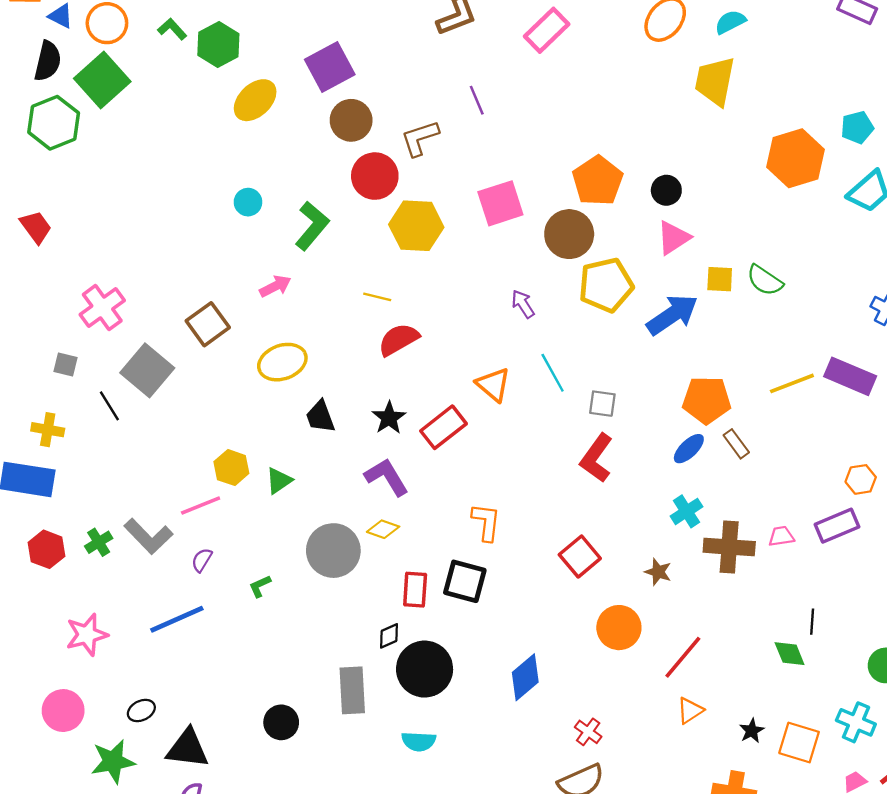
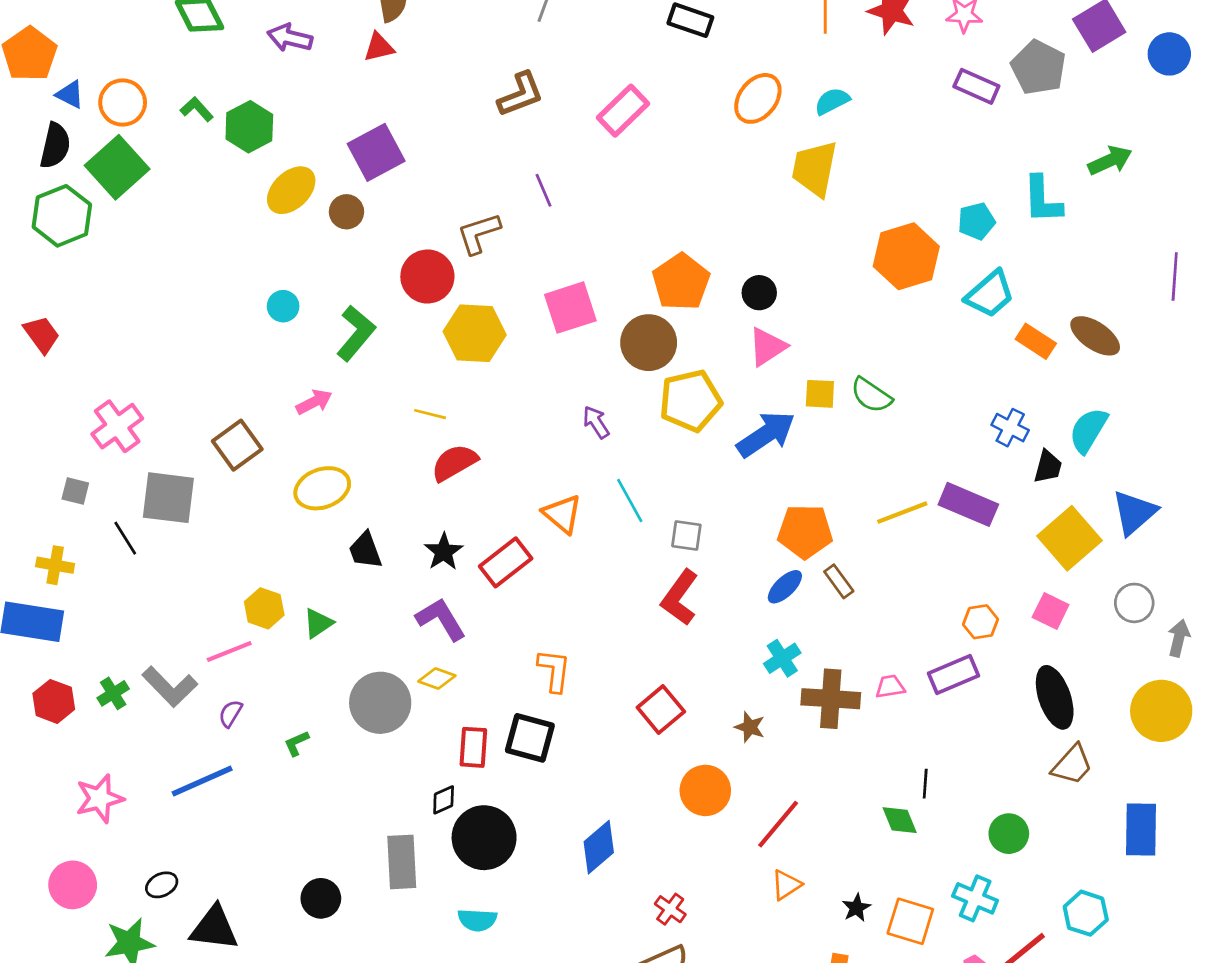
brown circle: (351, 120) -> (346, 212), moved, size x0.7
gray square: (147, 370) -> (168, 498), turned -33

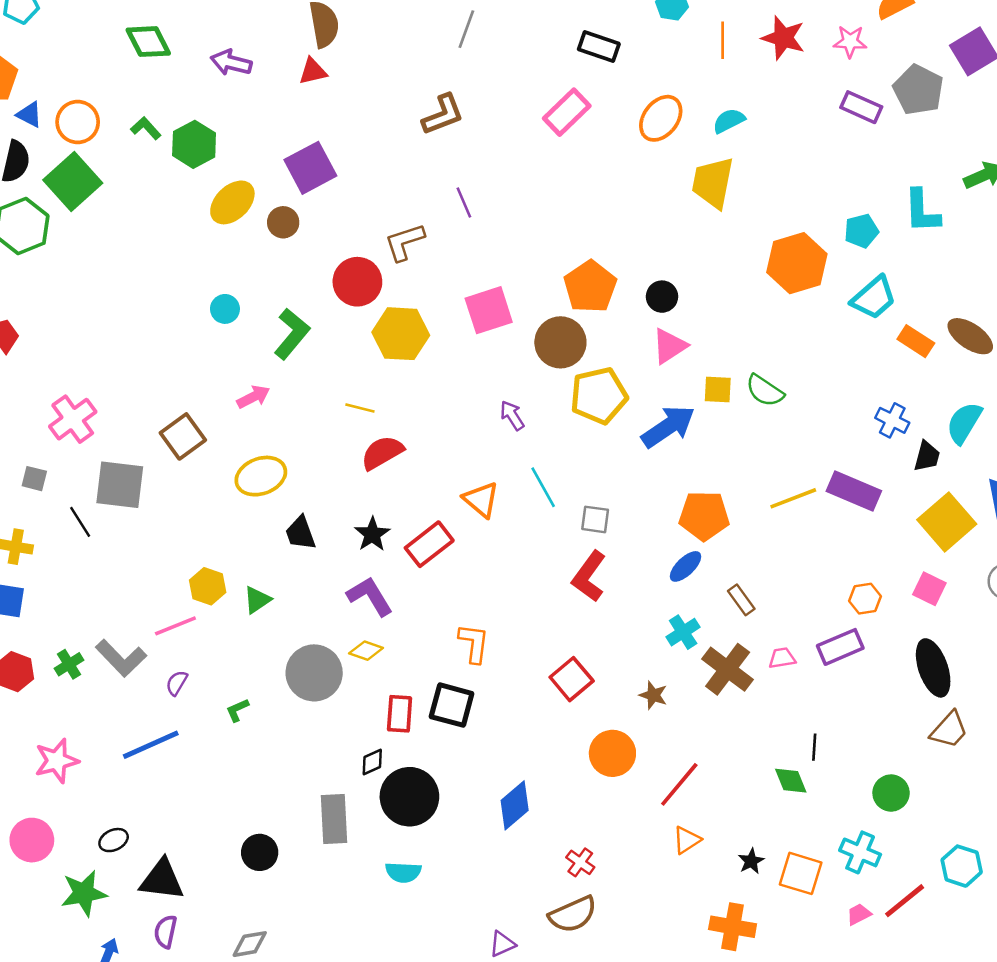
pink rectangle: (623, 111) -> (567, 112), moved
brown rectangle: (839, 581) -> (741, 600), moved
brown cross: (831, 699) -> (728, 669), turned 33

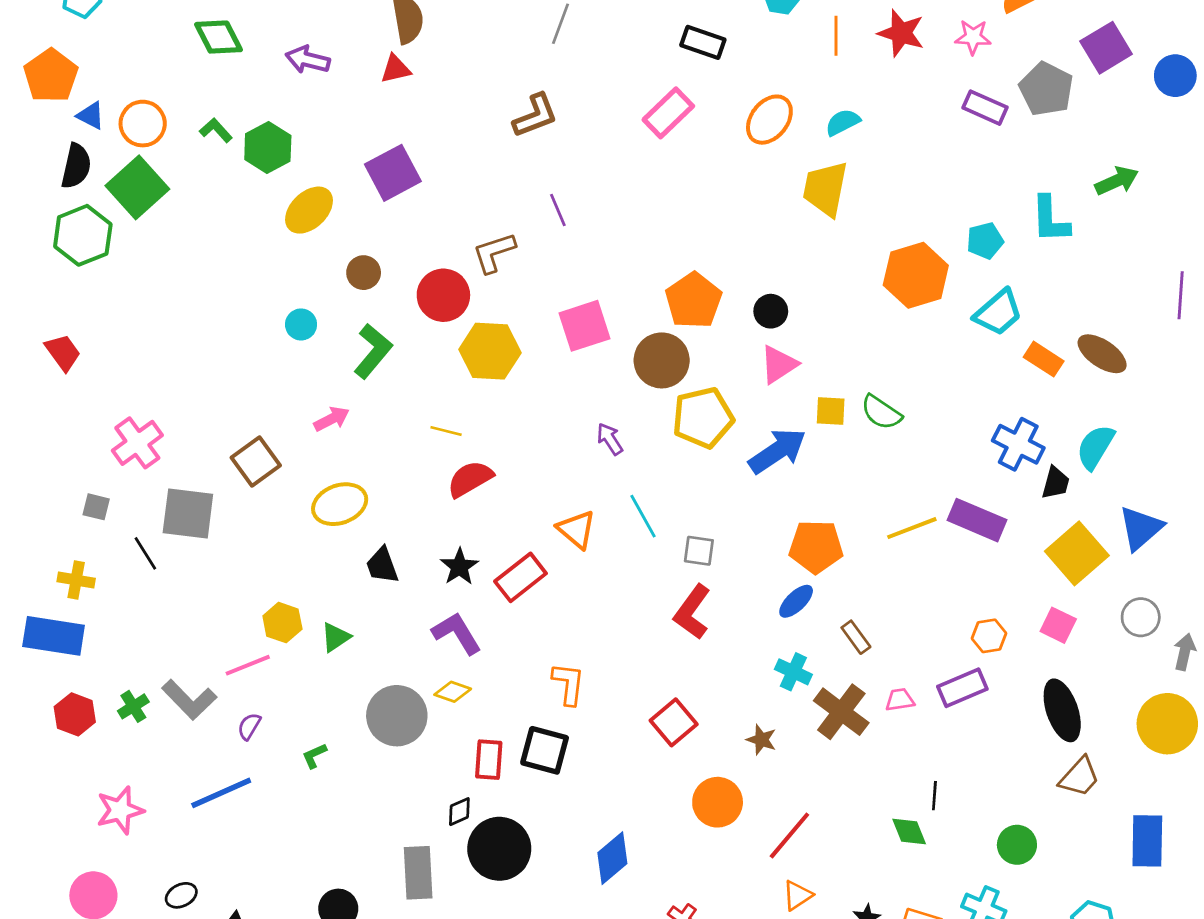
brown circle: (283, 222) -> (364, 273), moved
blue cross: (892, 420) -> (1018, 444), size x1.4
cyan cross: (683, 632) -> (793, 672), turned -32

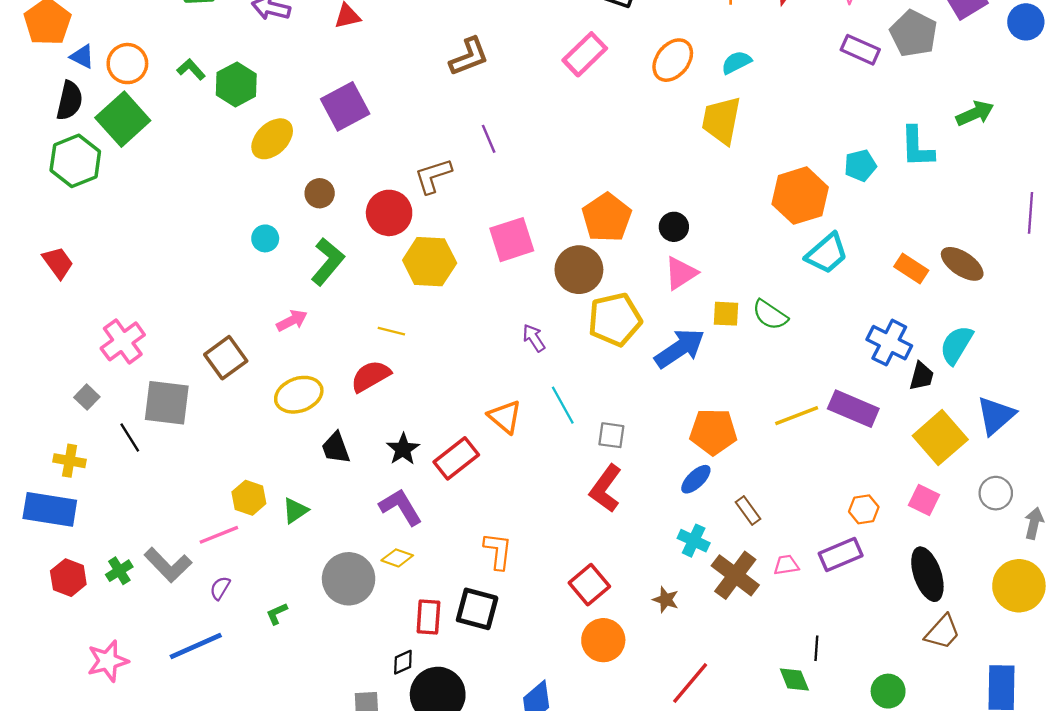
cyan trapezoid: (998, 313) -> (827, 253), moved
red semicircle: (470, 479) -> (371, 376), moved
gray square: (96, 507) -> (87, 397), turned 30
orange circle: (718, 802) -> (603, 640), moved

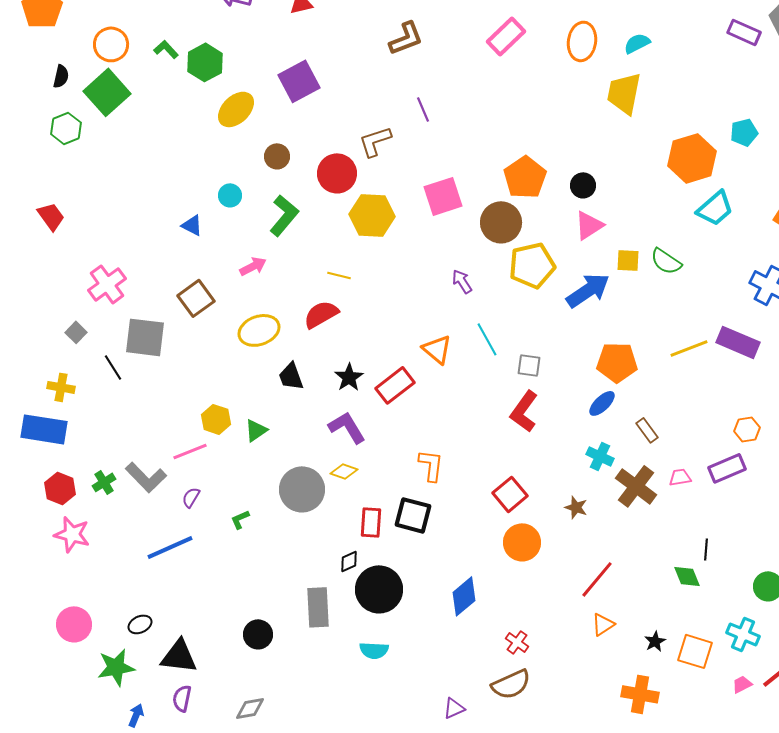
blue triangle: (82, 57) -> (192, 225), moved
orange ellipse: (673, 60) -> (582, 41), turned -30
black semicircle: (70, 101) -> (61, 76), size x0.7
green hexagon: (75, 161) -> (66, 128), size x0.7
pink star: (108, 661) -> (72, 534), moved, turned 30

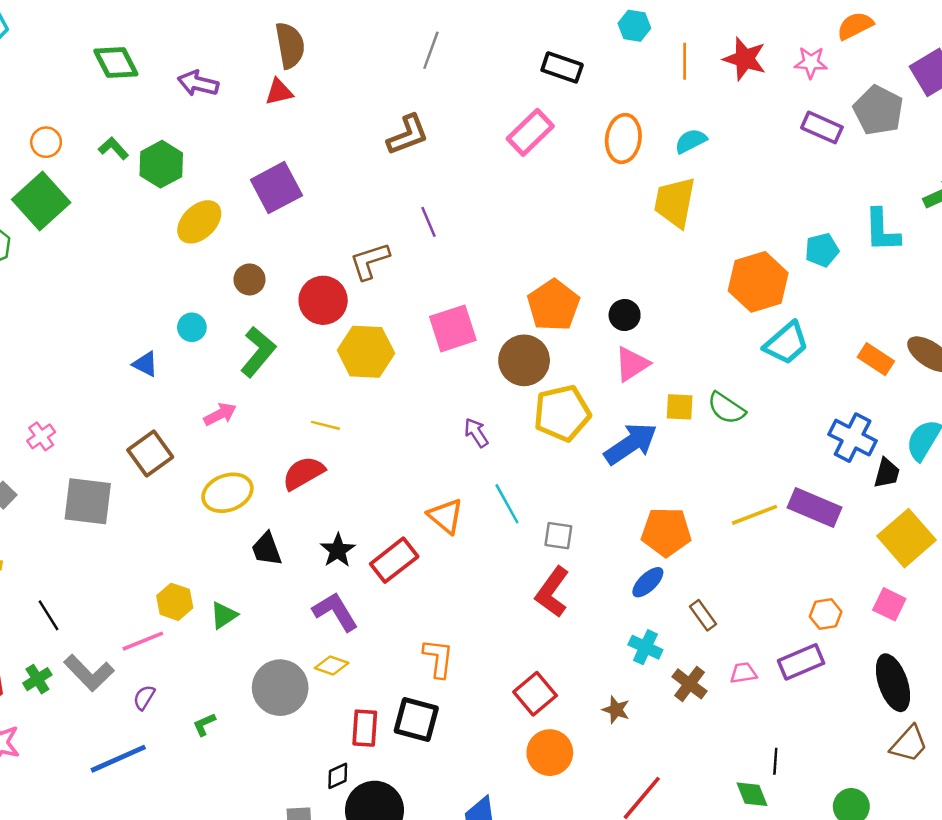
orange circle: (111, 44) -> (46, 142), size x0.7
pink cross: (107, 284) -> (41, 436), size x0.6
black line: (113, 367) -> (48, 615), moved
brown cross: (636, 486) -> (690, 684), size x0.7

